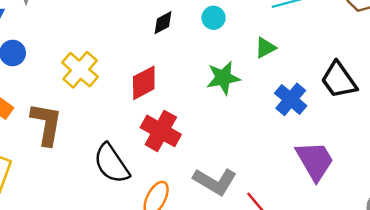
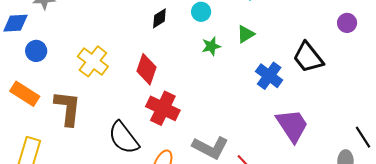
green star: (223, 78) -> (211, 46), moved, size x0.7
red diamond: (144, 83) -> (146, 69), turned -40

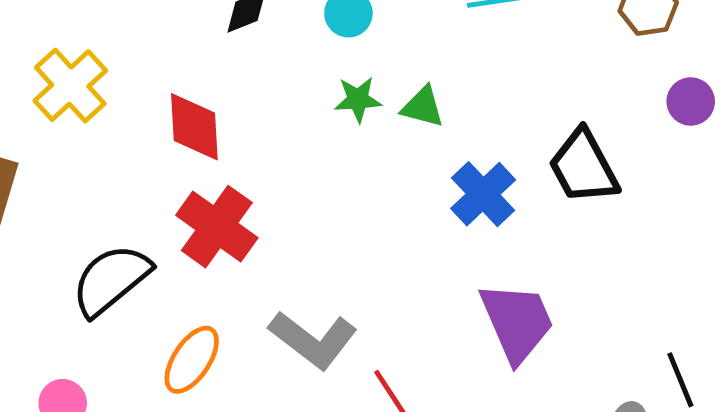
green triangle: (246, 34) -> (423, 107), moved, turned 36
red diamond: (146, 69) -> (194, 127), turned -32
black semicircle: (124, 138) -> (111, 280), turned 78

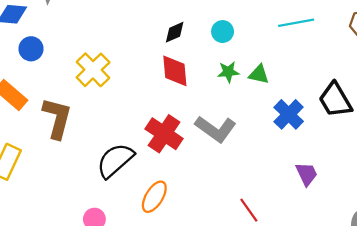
red diamond: (194, 127) -> (175, 71), moved
purple trapezoid: (517, 322) -> (306, 174), size x0.6
gray L-shape: (313, 340) -> (216, 129), moved

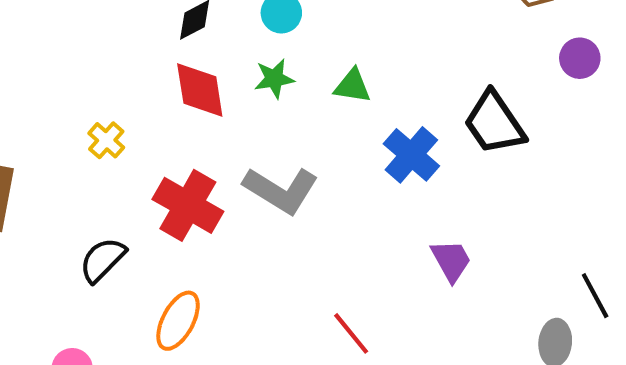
yellow cross: (93, 70) -> (106, 140), moved, size x0.6
green star: (228, 72) -> (274, 79), moved
black semicircle: (115, 160) -> (103, 260), size x0.7

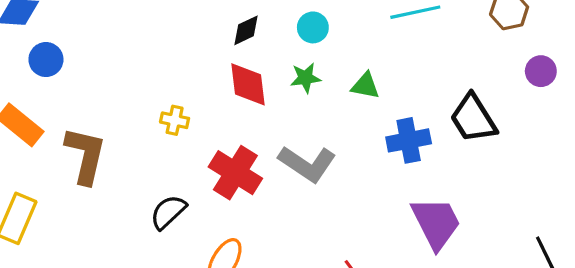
yellow cross: (106, 140) -> (175, 120), turned -32
blue cross: (411, 155) -> (409, 140), turned 36
purple trapezoid: (451, 261) -> (436, 223), size x1.6

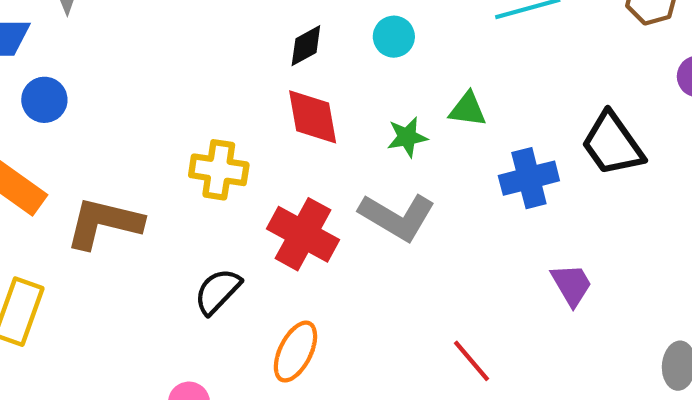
green star: (305, 78) -> (407, 137), moved
yellow cross: (175, 120) -> (219, 170), size x1.5
brown L-shape: (85, 155) -> (104, 223), turned -86
purple trapezoid: (436, 223) -> (572, 285), size x0.6

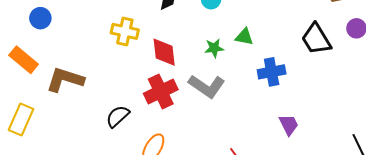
red diamond: (313, 117) -> (164, 52), moved
black trapezoid: (612, 144) -> (316, 39), moved
yellow cross: (219, 170) -> (125, 31), moved
red cross: (303, 234) -> (161, 91), turned 32

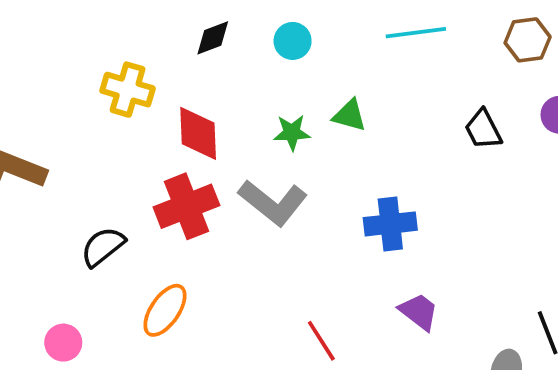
black trapezoid: (316, 39) -> (483, 129), size x0.7
blue cross: (272, 72) -> (390, 224), moved
purple trapezoid: (289, 125) -> (419, 312), moved, turned -30

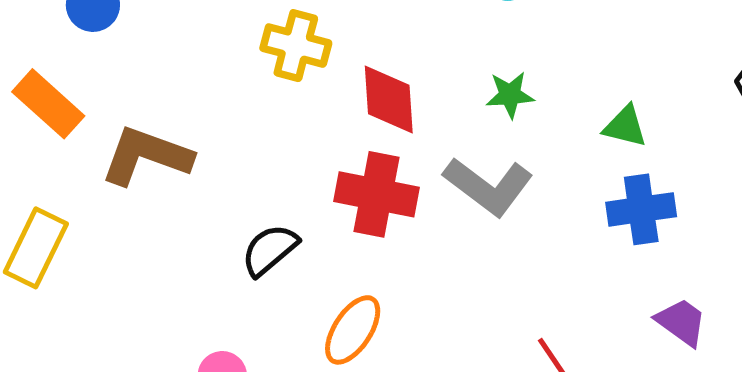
green triangle: (349, 115) -> (625, 126), moved
red cross: (186, 206) -> (377, 194), turned 34

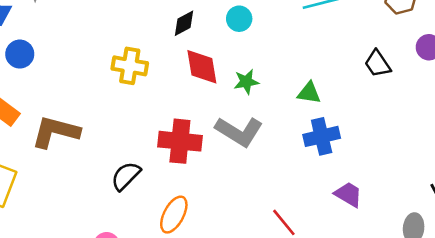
red diamond: (389, 100) -> (202, 67), moved

